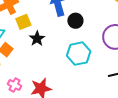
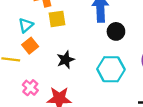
black star: (37, 39) -> (66, 60), moved

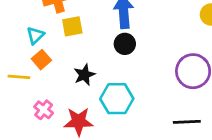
black circle: (116, 31) -> (125, 44), moved
cyan hexagon: (111, 69) -> (117, 99), moved

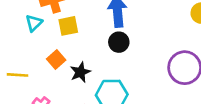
cyan triangle: (35, 35) -> (34, 23), moved
orange square: (41, 60) -> (56, 60), moved

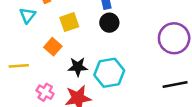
yellow square: (68, 26) -> (69, 22), moved
black star: (80, 72) -> (78, 67), moved, turned 30

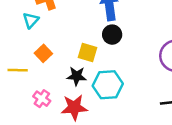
yellow square: (69, 22) -> (88, 53), moved, turned 30
orange square: (53, 47) -> (43, 53), moved

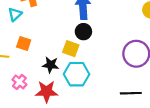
orange square: (43, 53) -> (24, 43), turned -32
yellow square: (88, 53) -> (71, 49), moved

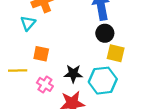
yellow square: (71, 49) -> (116, 53), moved
pink cross: (19, 82) -> (45, 84), moved

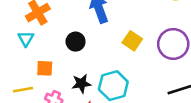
black circle: (105, 33) -> (76, 42), moved
yellow square: (116, 53) -> (132, 41), moved, turned 30

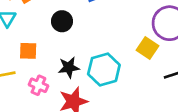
yellow square: (132, 41) -> (147, 48), moved

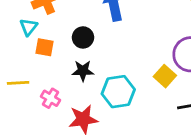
orange square: (28, 51) -> (45, 47), moved
black star: (69, 67) -> (83, 71), moved

